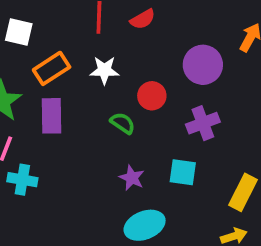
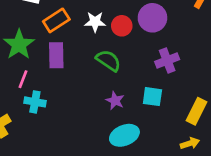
purple circle: (203, 65) -> (152, 18), moved
red circle: (152, 96) -> (122, 26), moved
green semicircle: (123, 123) -> (108, 61), size x1.4

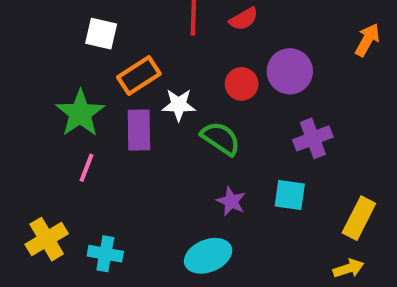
white star: (95, 22) -> (179, 105), moved
cyan cross: (35, 102) -> (105, 254), moved
cyan ellipse: (124, 135) -> (208, 256), moved

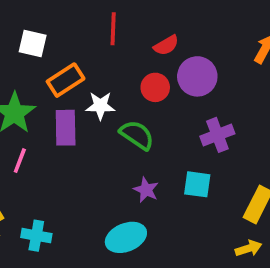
red semicircle: (244, 19) -> (166, 45), moved

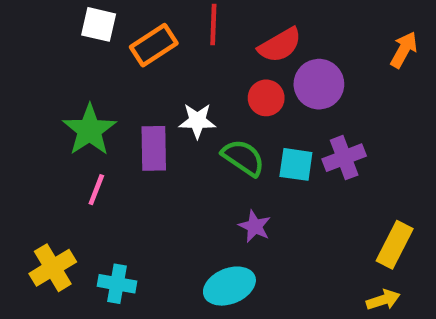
white square: (33, 43) -> (99, 24), moved
red semicircle: (166, 45) -> (280, 45), size x1.4
orange rectangle: (66, 80) -> (154, 45), moved
cyan square: (197, 184) -> (296, 164), moved

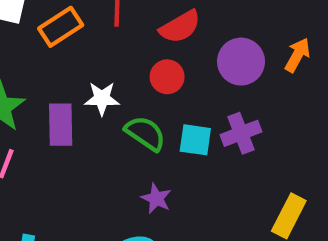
orange arrow: (404, 50) -> (298, 55), moved
purple circle: (319, 84) -> (241, 62), moved

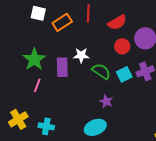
red circle: (167, 77) -> (122, 46), moved
cyan square: (195, 140) -> (124, 74), turned -35

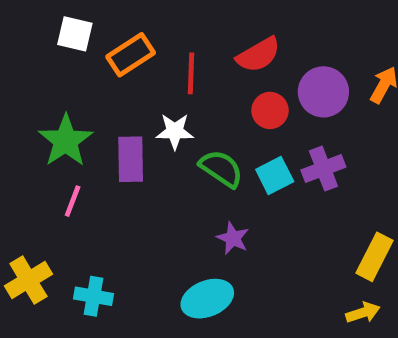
red line: (88, 13) -> (191, 73), moved

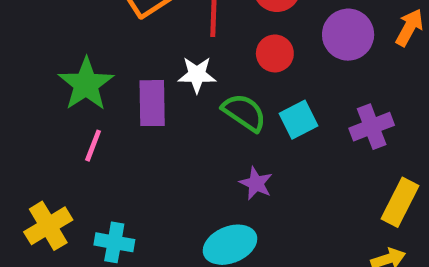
red circle: (270, 110) -> (275, 53), moved
purple cross: (323, 169) -> (372, 127), moved

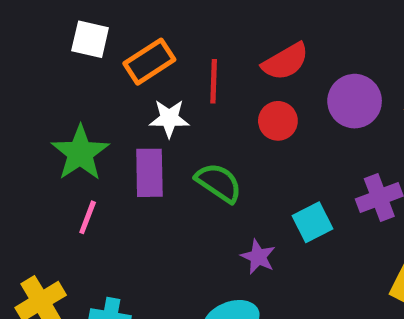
white star: (197, 75) -> (169, 118), moved
green semicircle: (244, 112) -> (219, 183), moved
cyan square: (298, 120) -> (313, 222), moved

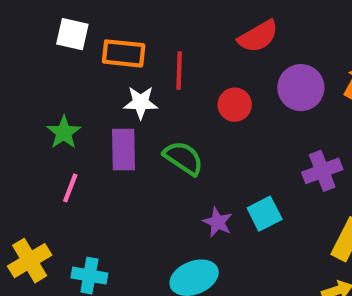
orange rectangle: (149, 62) -> (124, 53), turned 39
red semicircle: (285, 62) -> (258, 36), moved
green star: (80, 153) -> (64, 132), size x0.7
cyan square: (313, 222) -> (265, 214), moved

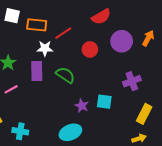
red line: (179, 70) -> (63, 33), turned 54
pink line: (70, 188) -> (11, 89), turned 40
cyan square: (265, 214) -> (104, 102), turned 35

